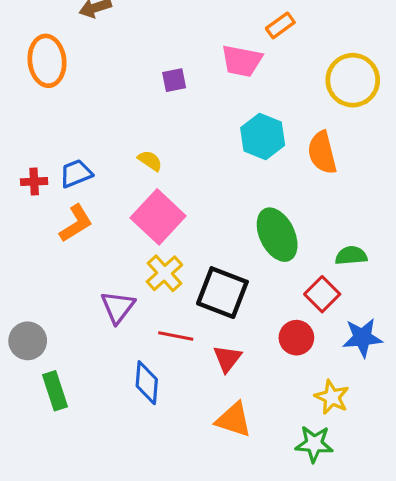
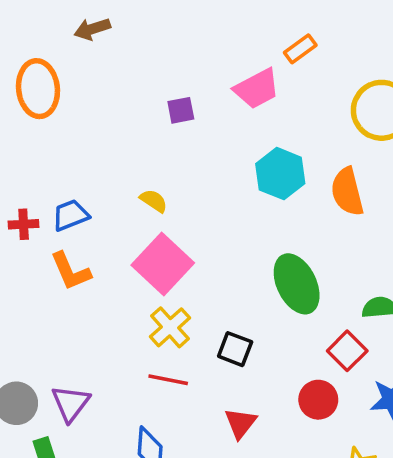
pink trapezoid: (242, 61) -> (257, 89), turned -39
orange L-shape: (76, 223) -> (71, 271), turned 99
black square: (222, 293) -> (235, 349), size x0.6
purple triangle: (118, 307) -> (71, 403), moved
red line: (176, 336) -> (168, 380), moved

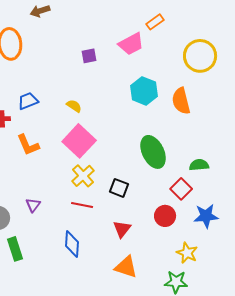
blue trapezoid: (71, 215) -> (28, 101), moved
purple triangle: (71, 403) -> (33, 205), moved, size x0.7

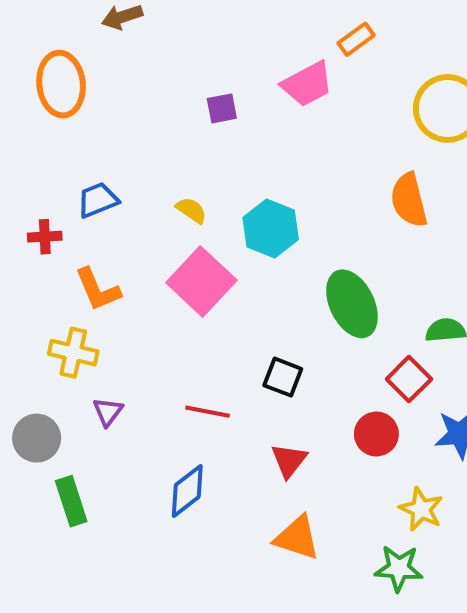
cyan hexagon: (144, 91) -> (271, 229), moved
yellow cross: (83, 176) -> (73, 353), moved, turned -35
blue diamond: (72, 244) -> (187, 491), turned 48

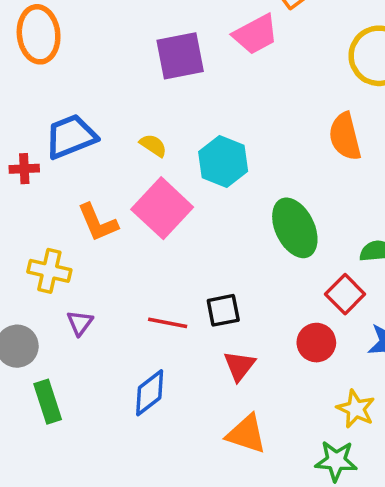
purple square: (222, 108) -> (180, 56), size x1.8
blue trapezoid: (98, 200) -> (71, 136), size x1.4
orange L-shape: (98, 290) -> (98, 222), moved
black square: (283, 377) -> (223, 310), moved, turned -32

